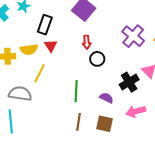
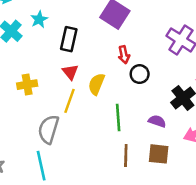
red triangle: (51, 46) -> (70, 72), moved
yellow semicircle: (29, 49) -> (96, 84), moved, turned 126
gray semicircle: (20, 94) -> (48, 129), turned -75

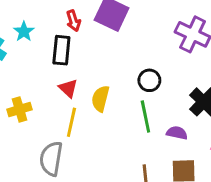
red arrow: (124, 55) -> (73, 21), moved
green line: (118, 117) -> (145, 117), moved

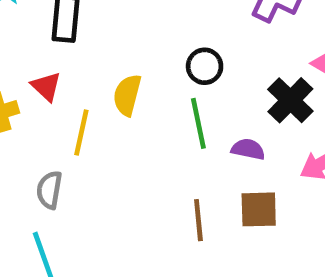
red triangle: (68, 88) -> (46, 86), moved
gray semicircle: (51, 159) -> (49, 190), size x0.7

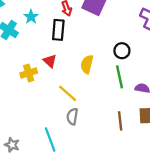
yellow line: (81, 133) -> (68, 93), moved, turned -60
gray semicircle: (49, 190) -> (72, 117), moved

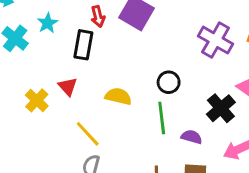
yellow semicircle: (87, 64) -> (118, 96), turned 84
yellow cross: (29, 73) -> (37, 100), turned -35

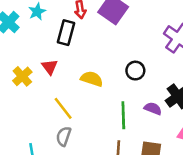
green line: (162, 118) -> (123, 115), moved
purple semicircle: (192, 137) -> (153, 109), moved

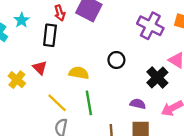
purple semicircle: (153, 109) -> (138, 104), moved
green line: (123, 115) -> (89, 103), moved

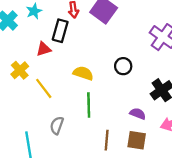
red triangle: (40, 68) -> (44, 49), moved, turned 49
yellow line: (57, 103) -> (44, 88), moved

